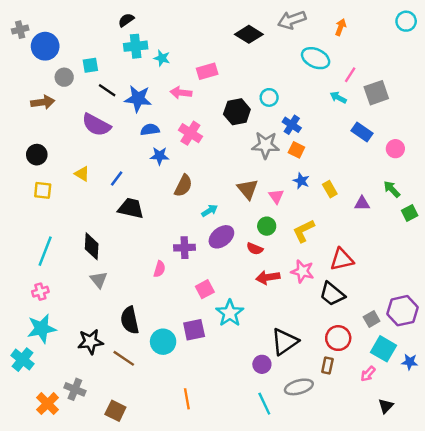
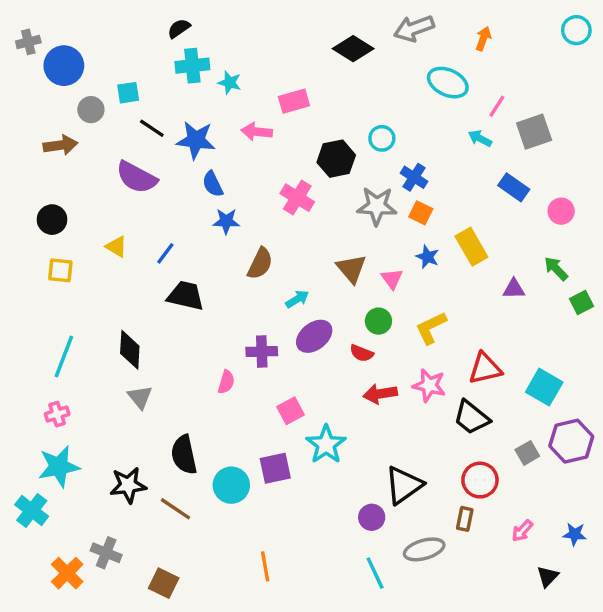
blue semicircle: (150, 130) -> (213, 184), turned -108
pink cross: (190, 133) -> (297, 198), moved
yellow rectangle: (330, 189) -> (471, 247), moved, size x1.5
cyan square: (383, 349) -> (544, 387), moved
blue star: (410, 362) -> (575, 534), moved

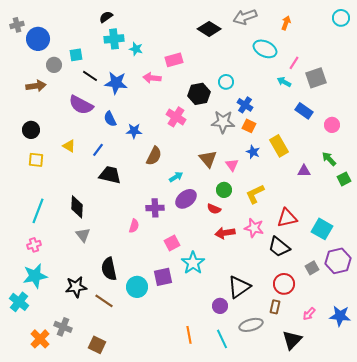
blue semicircle: (213, 184) -> (110, 119), moved
blue star: (575, 534) -> (340, 316), size x1.5
orange line: (265, 566) -> (189, 335), moved
black triangle: (548, 576) -> (292, 340), moved, size x1.5

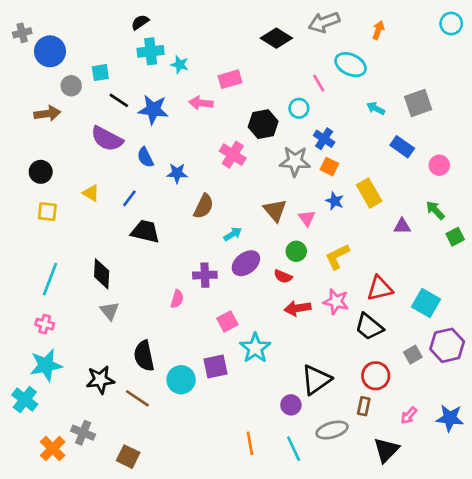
pink line: (294, 63) -> (319, 83), moved, turned -64
pink cross: (34, 245) -> (45, 324), turned 32

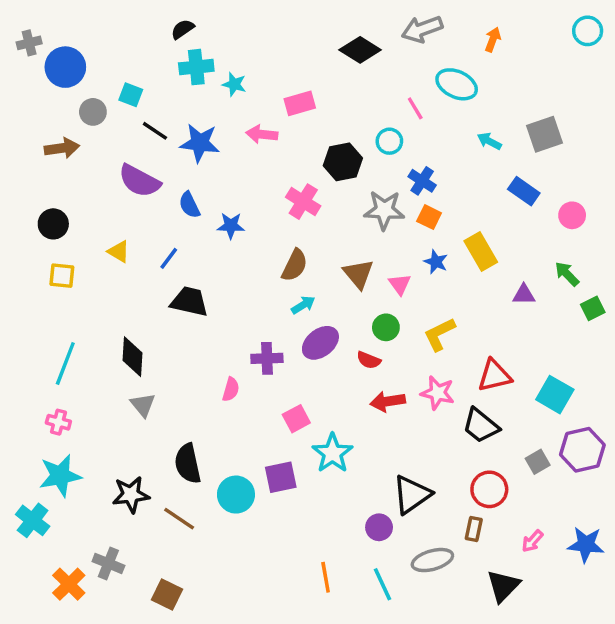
cyan square: (100, 73) -> (131, 95), turned 30
brown semicircle: (204, 206) -> (295, 265), moved

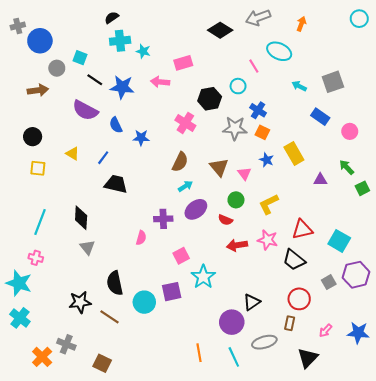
cyan star: (60, 476) -> (19, 283), moved, turned 30
black triangle: (412, 495) -> (252, 302), size x0.7
purple circle: (379, 527) -> (232, 322), size x1.5

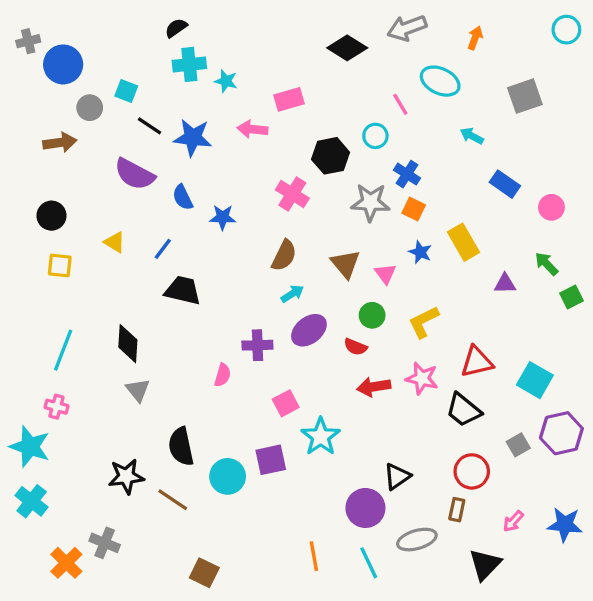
gray square: (333, 82) -> (525, 96), moved
brown square: (102, 363) -> (204, 573), moved

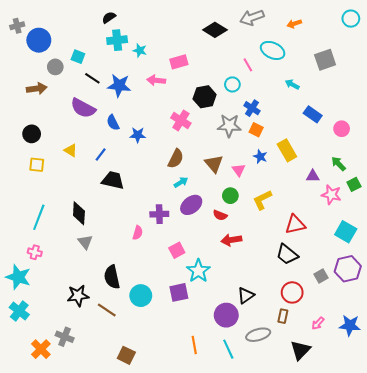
orange arrow: (475, 38) -> (294, 24), turned -128
pink star: (422, 378) -> (331, 195), moved
cyan square: (535, 380) -> (346, 232), moved
purple square: (271, 460) -> (179, 292), moved

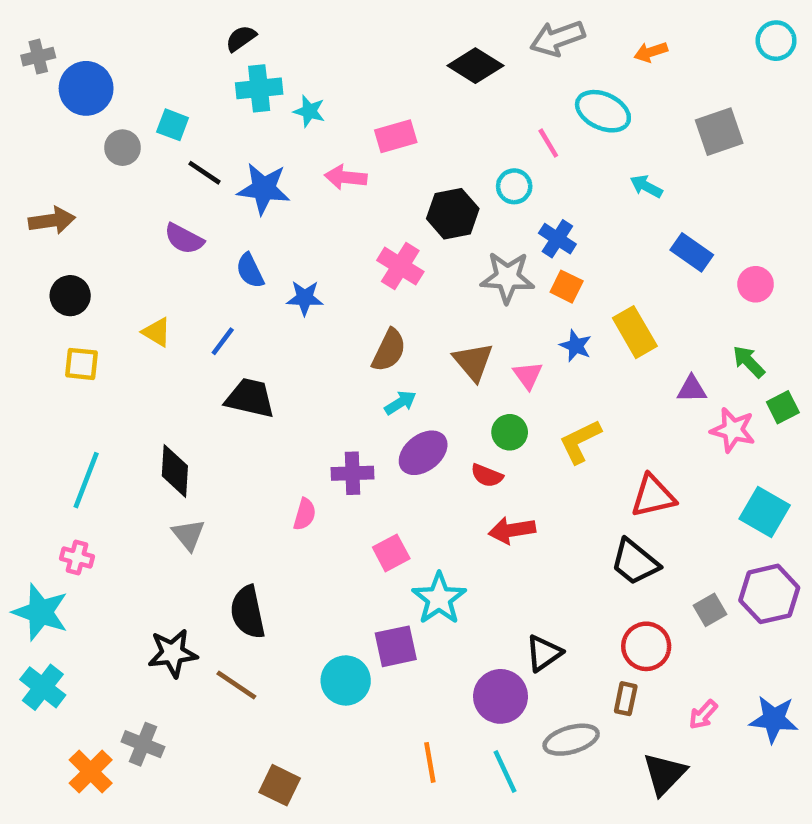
brown arrow: (37, 89) -> (52, 220), moved
purple semicircle: (83, 108) -> (184, 239), size x0.7
cyan circle: (141, 296) -> (346, 680), moved

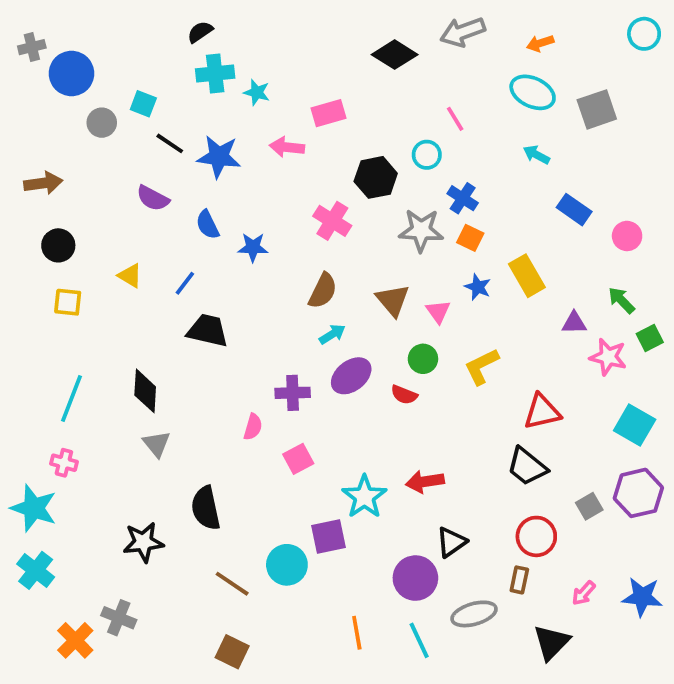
cyan ellipse: (603, 111) -> (533, 92), moved
red arrow: (512, 530) -> (425, 482), moved
pink square: (391, 553) -> (298, 459), moved
brown line: (236, 685) -> (232, 584), moved

